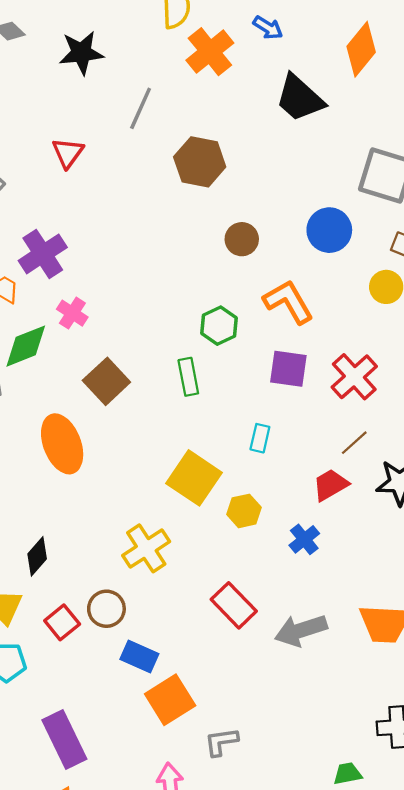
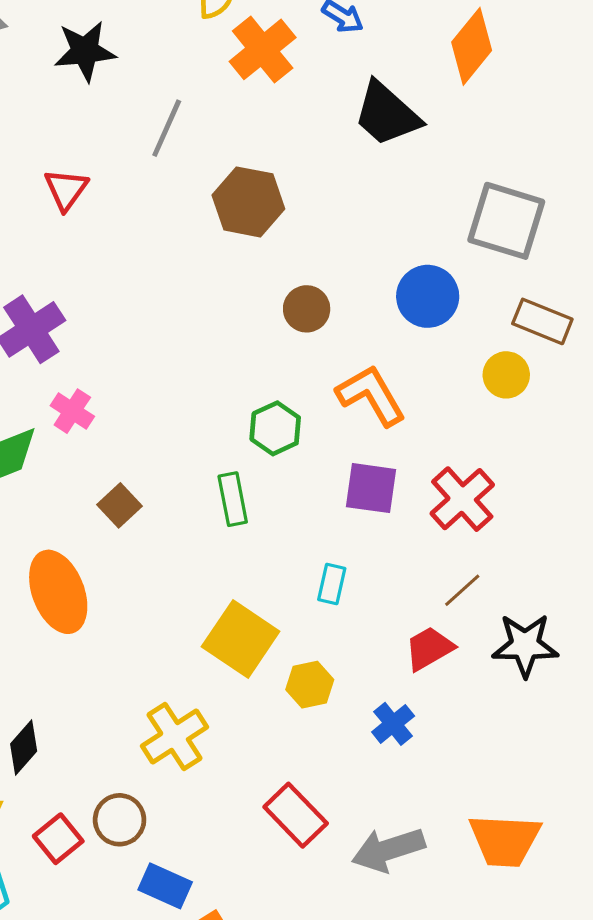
brown square: (106, 381) -> (120, 505), size x0.7

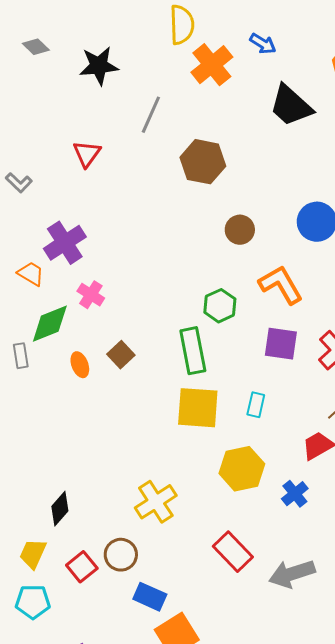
green rectangle: (233, 499) -> (193, 351), size x1.4
orange ellipse: (58, 592) -> (80, 365), moved, size x0.5
yellow square: (241, 639) -> (198, 408), moved, turned -30
yellow hexagon: (310, 685) -> (242, 469), size x1.5

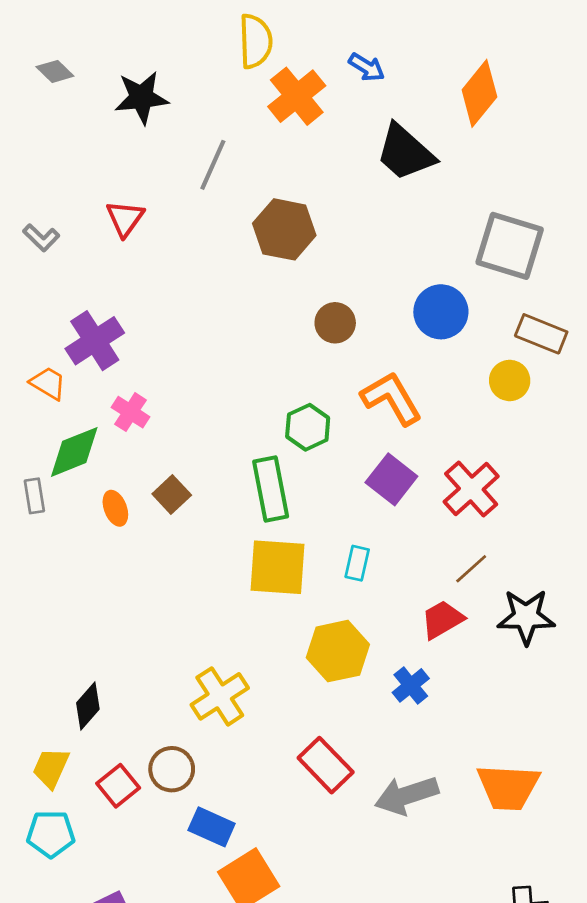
gray L-shape: (19, 183) -> (41, 238), moved
purple square: (281, 344) -> (391, 479), turned 30

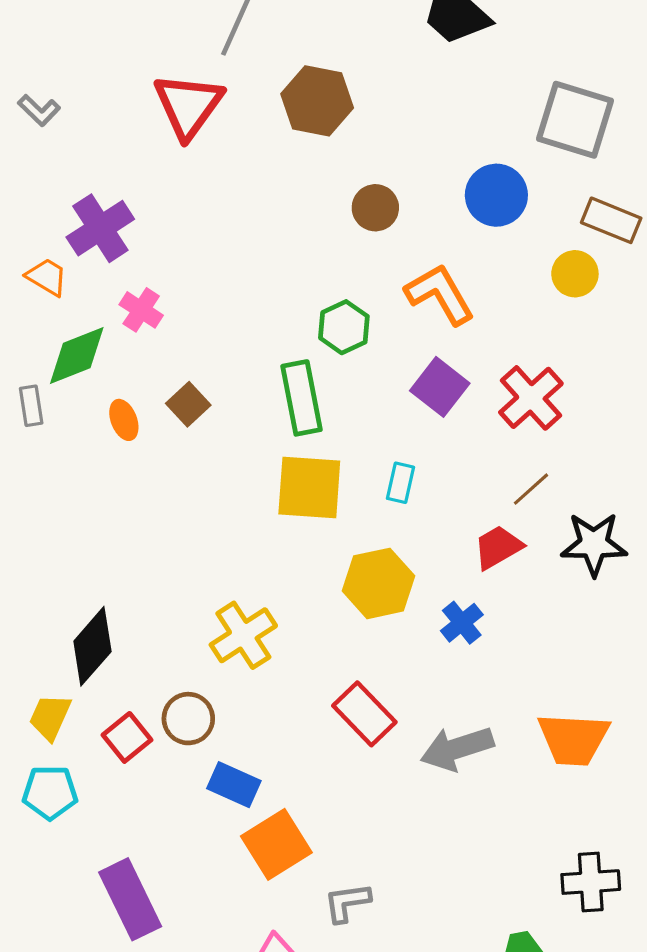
red triangle: (125, 218) -> (188, 106), moved, size x1.6
black diamond: (88, 706) -> (92, 646), size x1.4

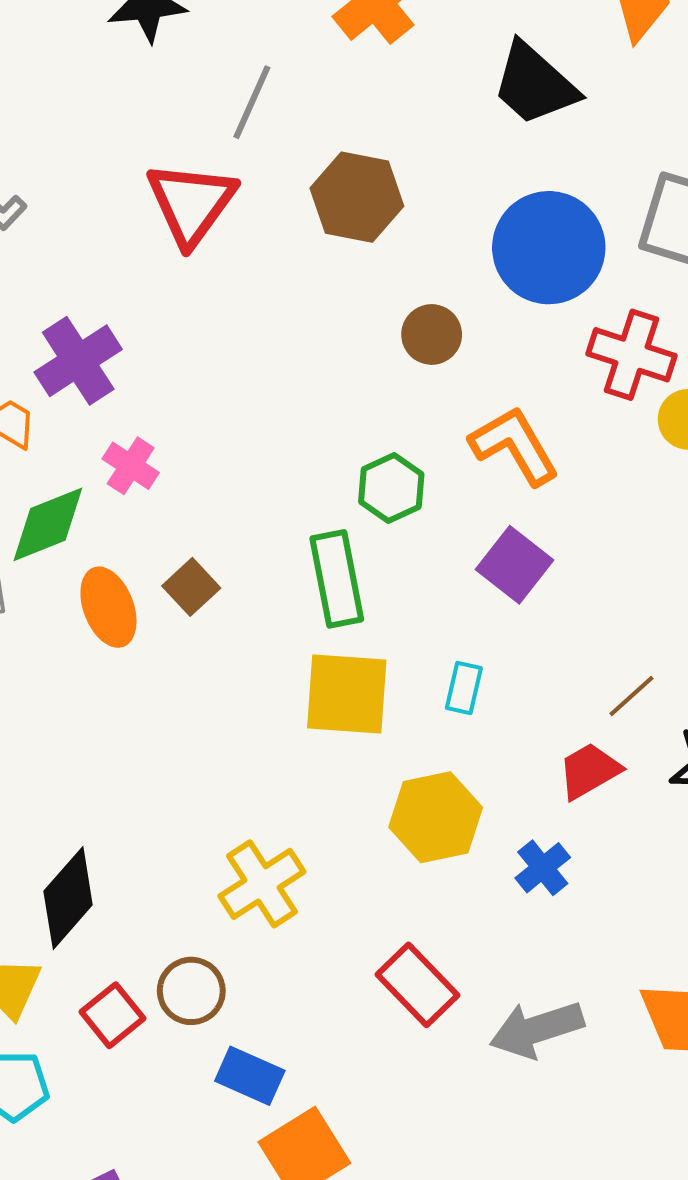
blue circle: (496, 195) -> (549, 248), moved, size x1.4
red cross: (531, 398) -> (632, 355), moved, turned -30
orange ellipse: (124, 420) -> (108, 607), size x1.5

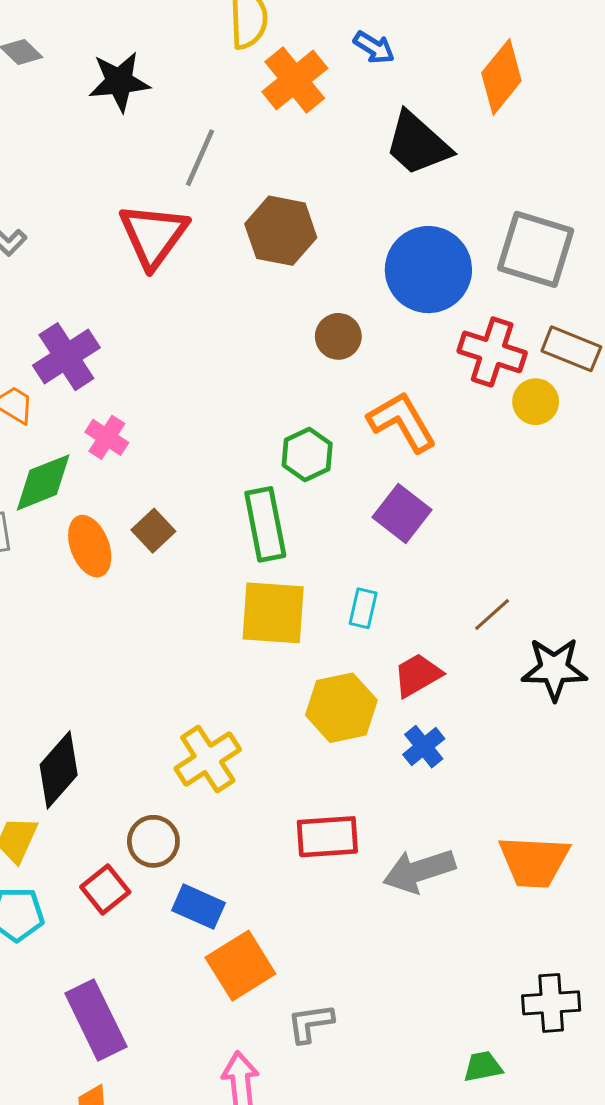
red trapezoid: (589, 771) -> (418, 675), moved
red rectangle: (417, 985) -> (327, 837), turned -50
red square: (112, 1015) -> (105, 889), moved

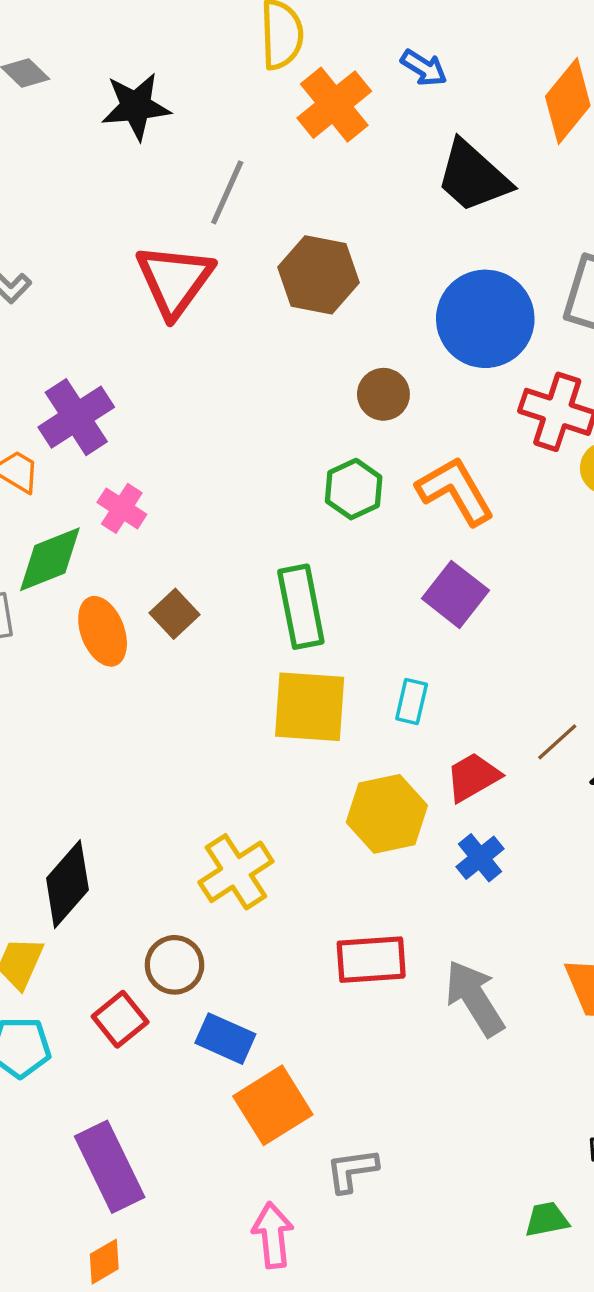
green hexagon: (307, 454) -> (354, 489), moved
brown line: (492, 614) -> (557, 742), moved
gray arrow: (419, 871) -> (475, 998), turned 76

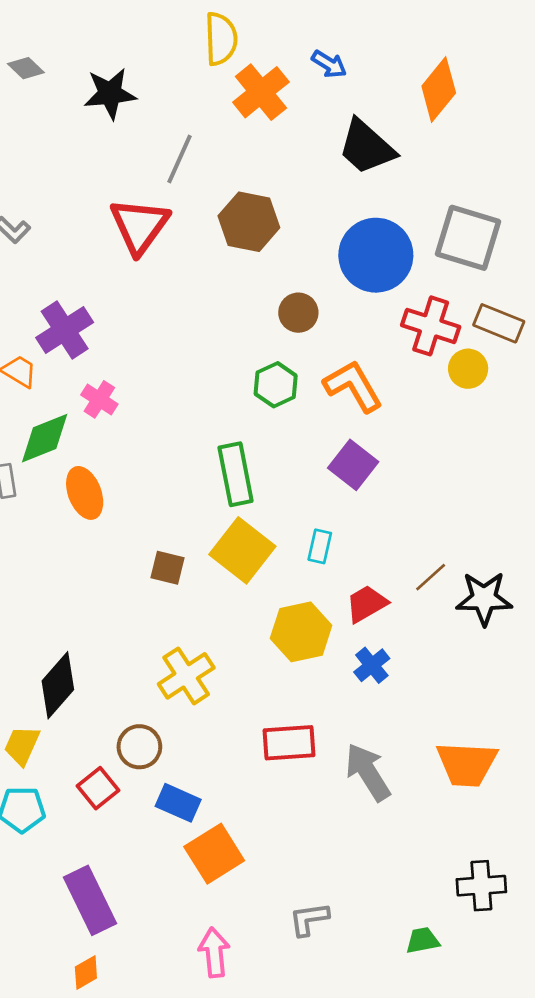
brown square: (175, 614) -> (167, 568), moved, turned -33
yellow square: (310, 707) -> (242, 550), turned 34
gray L-shape: (352, 1170) -> (309, 919), moved

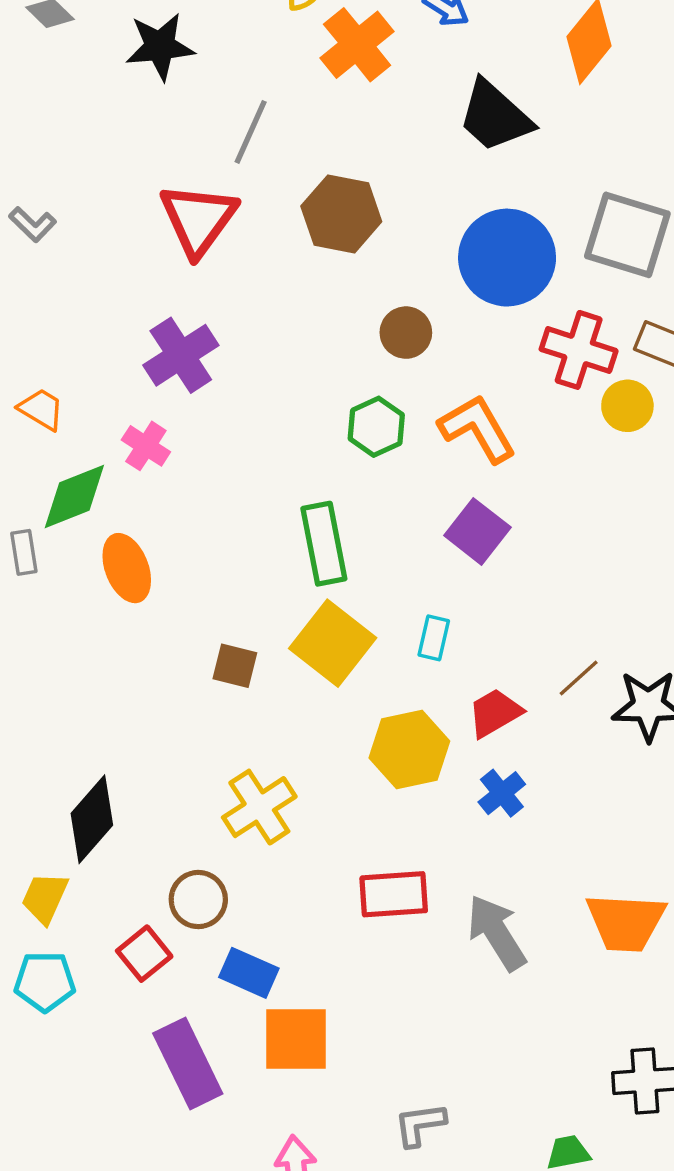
purple cross: (65, 330) -> (181, 355), moved
orange square: (214, 854) -> (296, 1039), turned 32
purple rectangle: (90, 900) -> (188, 1063), moved

